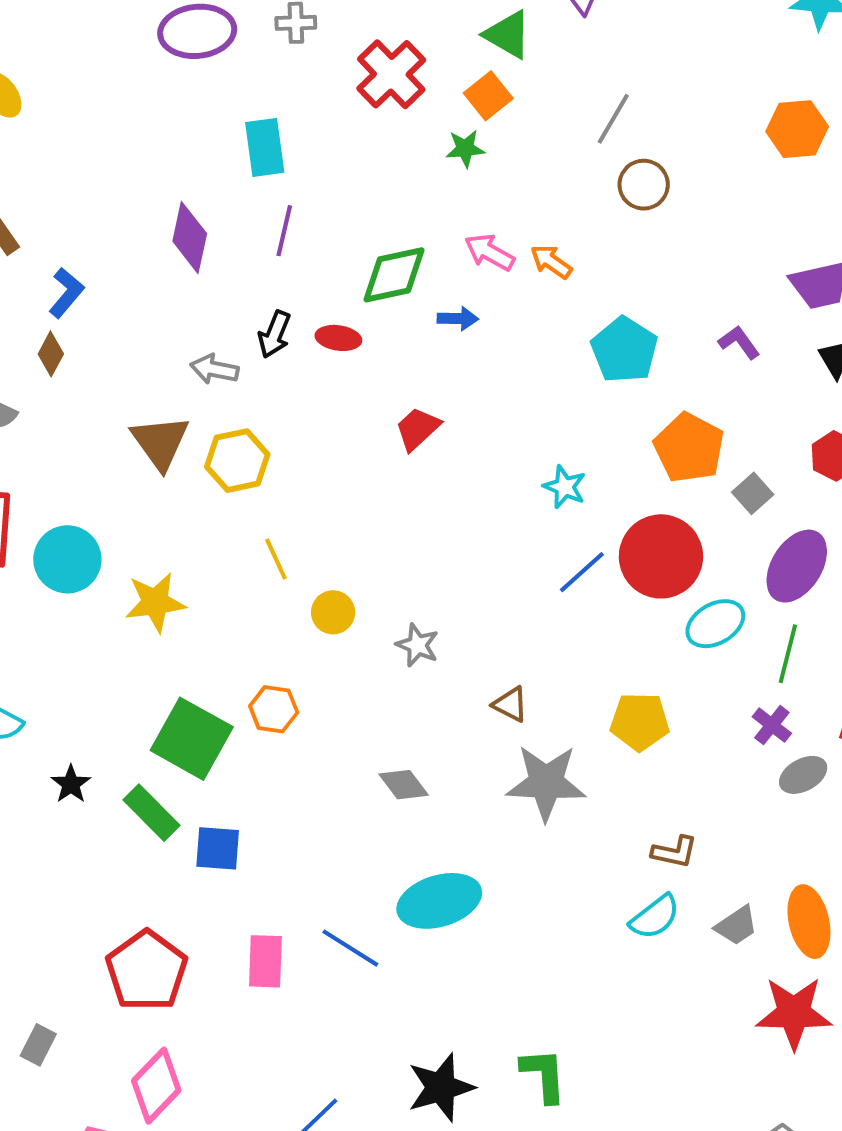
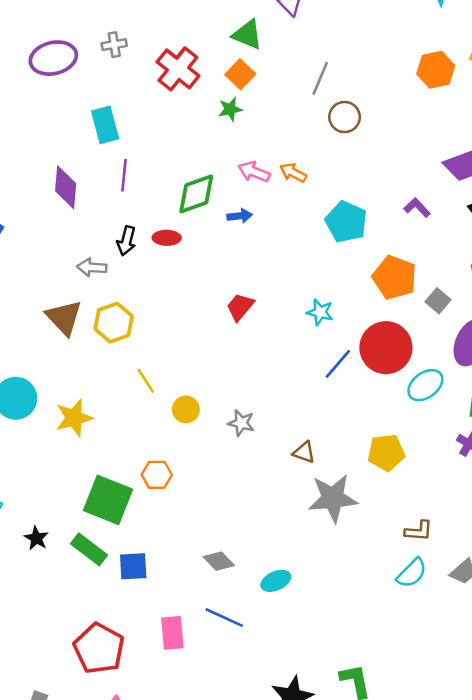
red trapezoid: (418, 429) -> (240, 307), moved
gray diamond: (404, 785) -> (219, 561), moved
cyan ellipse: (439, 901) -> (276, 581), size x0.6

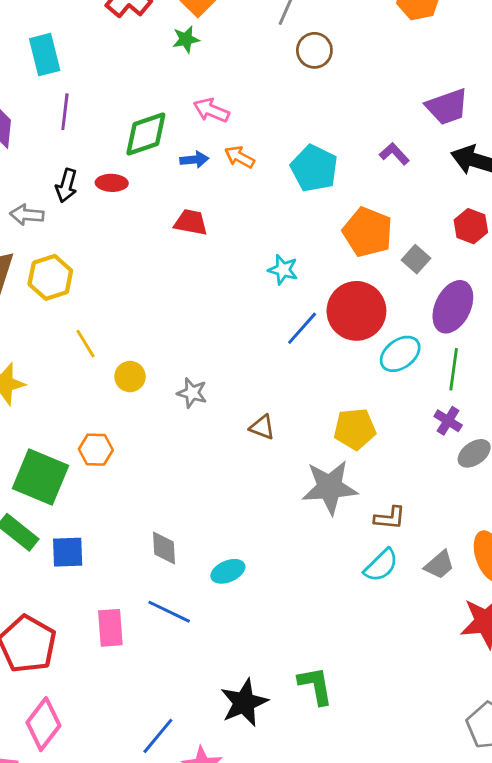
orange arrow: (293, 173) -> (240, 157), moved
red trapezoid: (240, 307) -> (191, 222), moved, turned 60
gray star: (333, 498) -> (330, 487), moved
gray diamond: (219, 561) -> (164, 548), turned 40

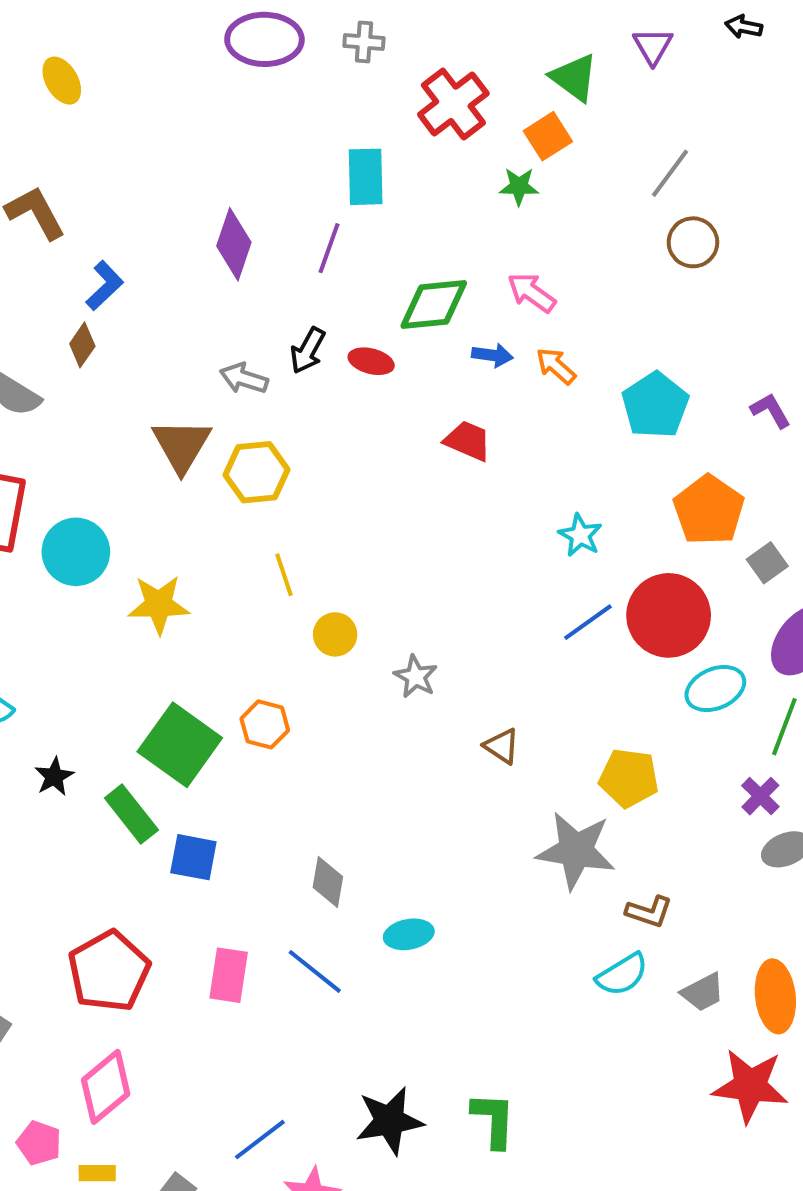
cyan rectangle: (45, 55) -> (366, 177), moved

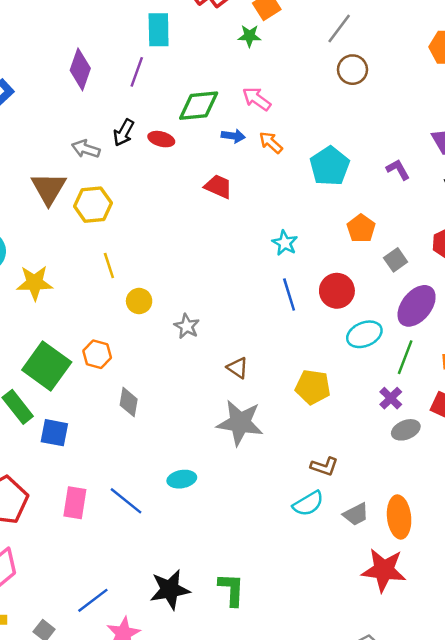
orange pentagon: (709, 510) -> (361, 228), size x0.7
red circle: (669, 615) -> (337, 291), size x0.7
blue line: (588, 622) -> (289, 295), turned -72
gray star: (576, 850) -> (240, 423), moved
gray diamond: (328, 882) -> (129, 402), moved

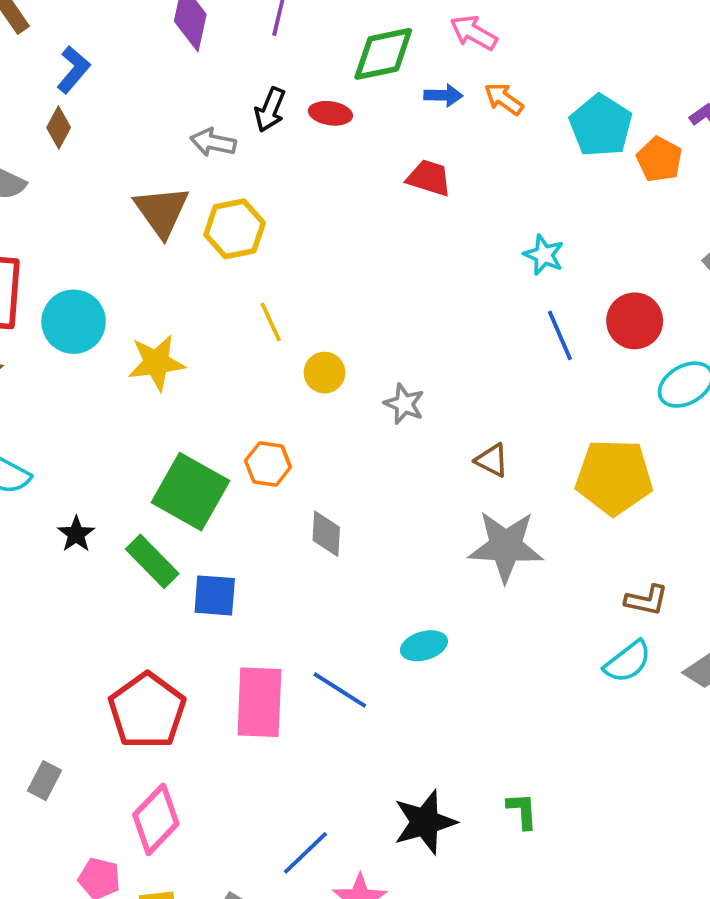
orange pentagon: (361, 228) -> (659, 159), moved
yellow pentagon: (313, 387) -> (614, 477), size x1.4
pink rectangle: (75, 503) -> (259, 702), size x1.4
green L-shape: (232, 589) -> (522, 811), size x0.7

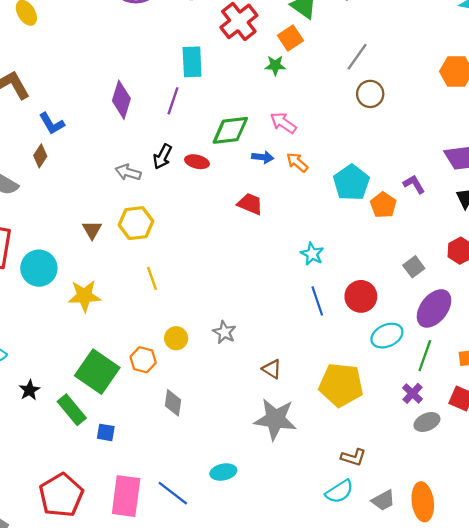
blue L-shape: (73, 70) -> (52, 123), turned 104
brown triangle: (162, 211) -> (92, 230), moved, size x0.6
yellow circle: (325, 373) -> (176, 338), moved
blue square: (215, 595) -> (106, 432), size x0.7

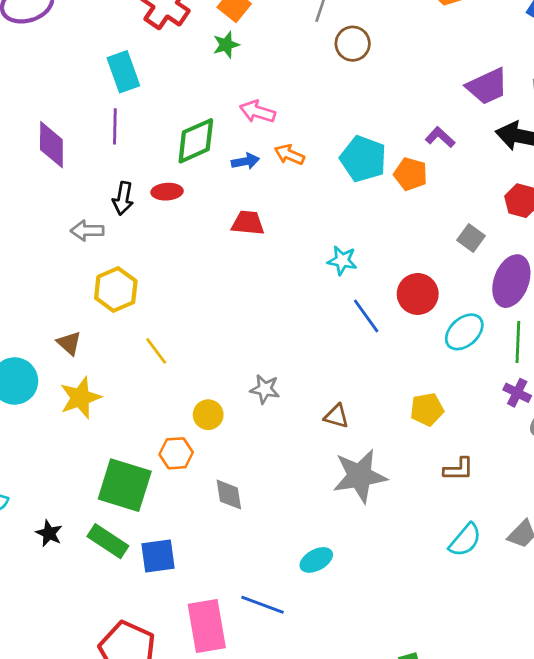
brown triangle: (92, 230) -> (69, 343), moved
yellow pentagon: (341, 385) -> (427, 409), size x0.6
blue square: (106, 432) -> (158, 556), size x1.5
brown L-shape: (353, 457) -> (459, 469), moved

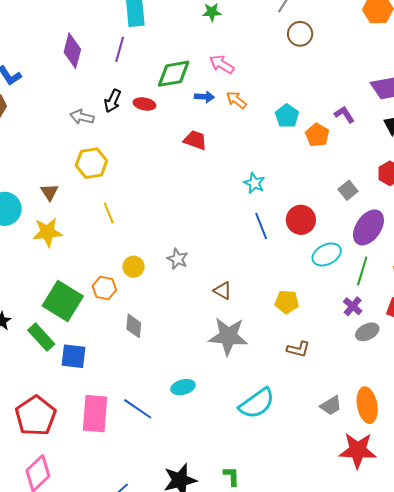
cyan pentagon: (363, 159) -> (287, 116), size x0.7
cyan semicircle: (465, 540) -> (257, 403), moved, size x1.4

